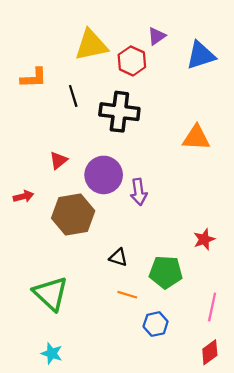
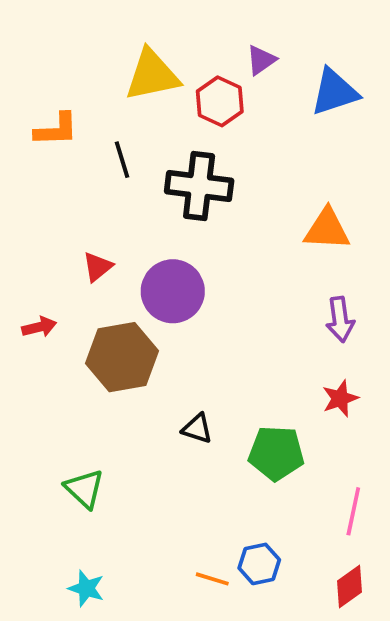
purple arrow: (139, 192) -> (340, 319), moved
green triangle: (51, 294) -> (84, 489), size x0.7
orange line: (127, 295) -> (212, 579), moved
blue hexagon: (156, 324) -> (259, 564), moved

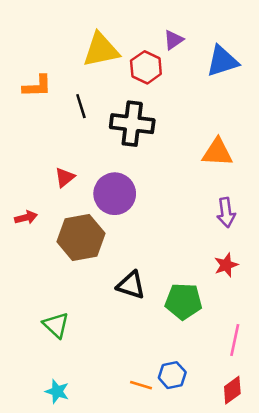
black triangle: (197, 429) -> (131, 285), size x1.4

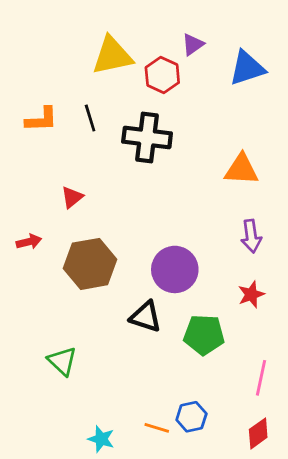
orange L-shape: (37, 86) -> (41, 119), moved
purple circle: (115, 194) -> (175, 269), moved
cyan star: (57, 391) -> (101, 439), moved

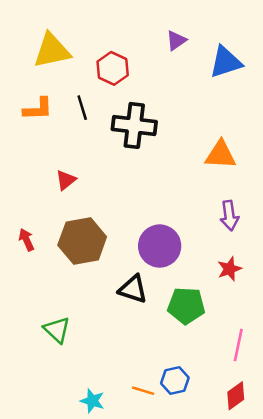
yellow triangle: (112, 56) -> (52, 51), moved
red hexagon: (162, 75) -> (113, 68), moved
red arrow: (29, 242) -> (26, 240), moved, turned -100

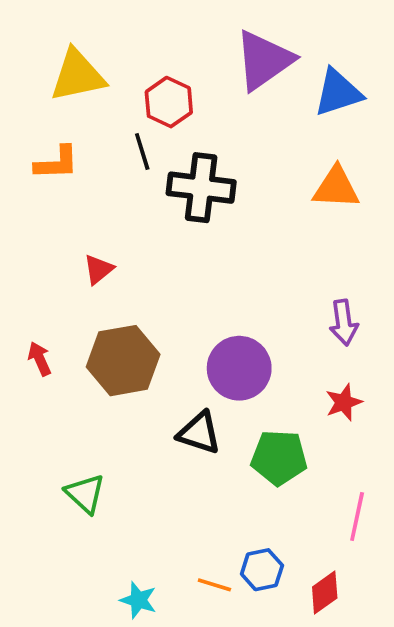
purple triangle: (176, 40) -> (264, 60), size x2.0
black line: (82, 108) -> (142, 151), moved
orange triangle: (221, 155) -> (336, 188), moved
red diamond: (236, 396) -> (325, 593), moved

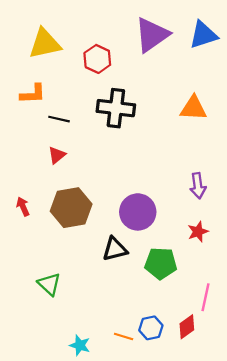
blue triangle: (338, 93) -> (203, 35), moved
black line: (142, 151) -> (59, 119), moved, turned -60
black triangle: (199, 433) -> (115, 249), turned -32
red diamond: (325, 593) -> (187, 327), moved

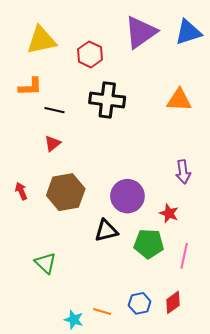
red star: (198, 232) -> (169, 213), moved, turned -30
pink line: (206, 297) -> (184, 256), moved
orange line: (124, 337) -> (102, 312), moved

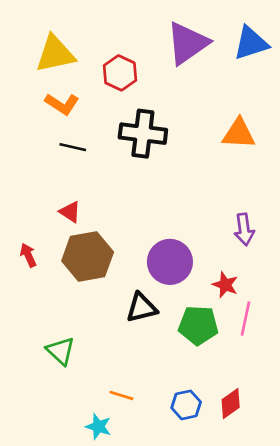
orange L-shape: (30, 87) -> (62, 104), moved, turned 35
red triangle: (53, 143) -> (70, 212), moved, turned -48
pink line: (184, 256) -> (246, 319), moved
orange line: (102, 312) -> (121, 395), moved

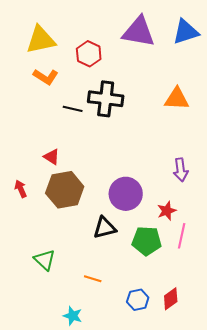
purple triangle: (187, 43) -> (139, 32), turned 45
black line: (73, 147) -> (73, 109), moved
red star: (225, 285) -> (167, 211), turned 30
orange line: (121, 395) -> (93, 279), moved

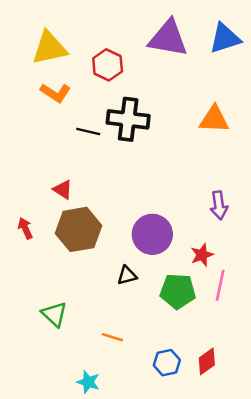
black triangle: (105, 228) -> (127, 275), size x0.7

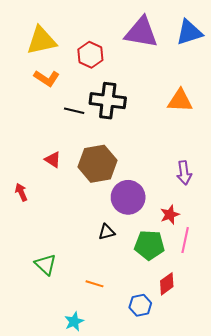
brown hexagon: (79, 229) -> (98, 164), moved
red diamond: (207, 361) -> (167, 284), moved
cyan star: (88, 382) -> (74, 321), turned 30

